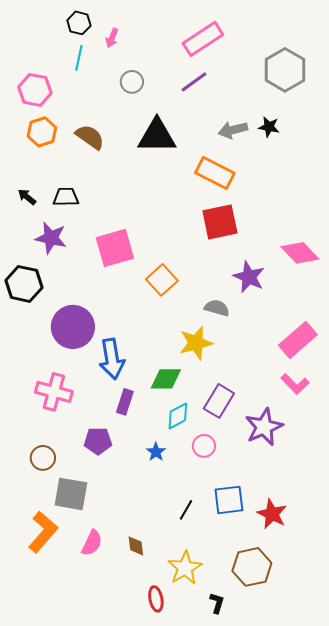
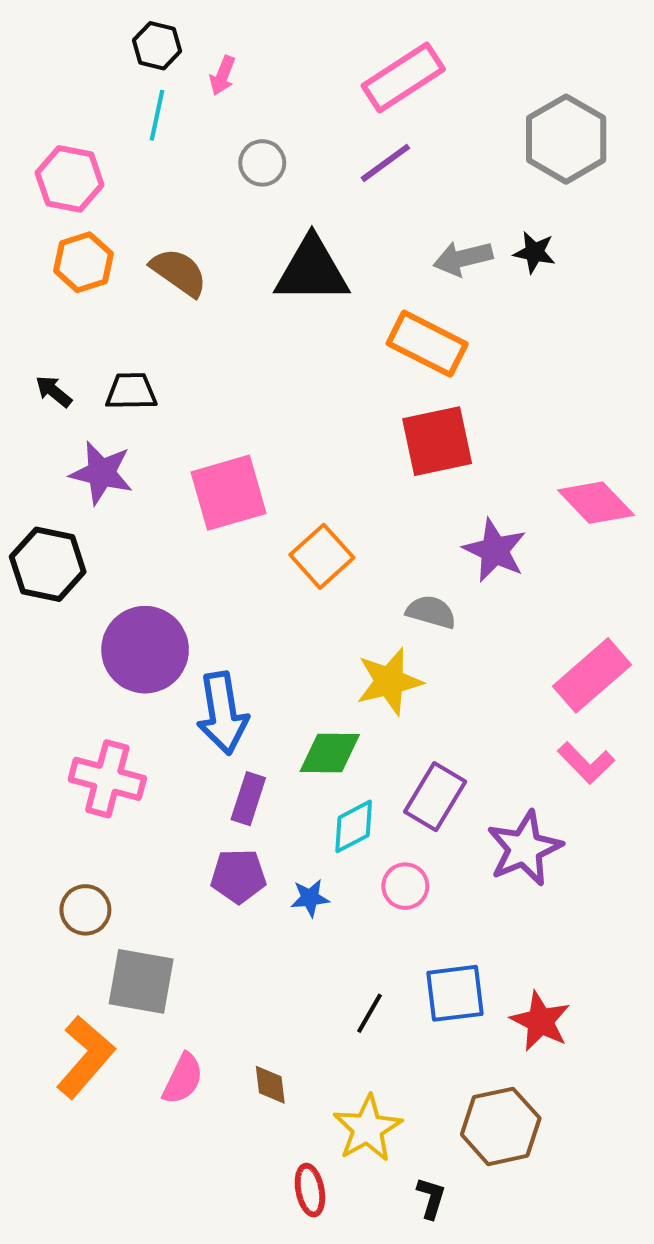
purple pentagon: (98, 441) -> (238, 876), moved
blue star: (156, 452) -> (310, 898), turned 30

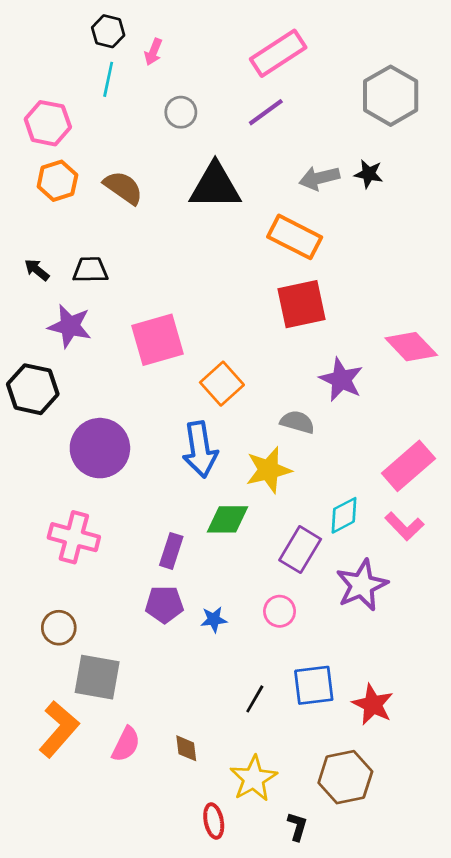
blue arrow: (223, 713) -> (200, 449), moved
cyan diamond: (354, 826) -> (344, 515), moved

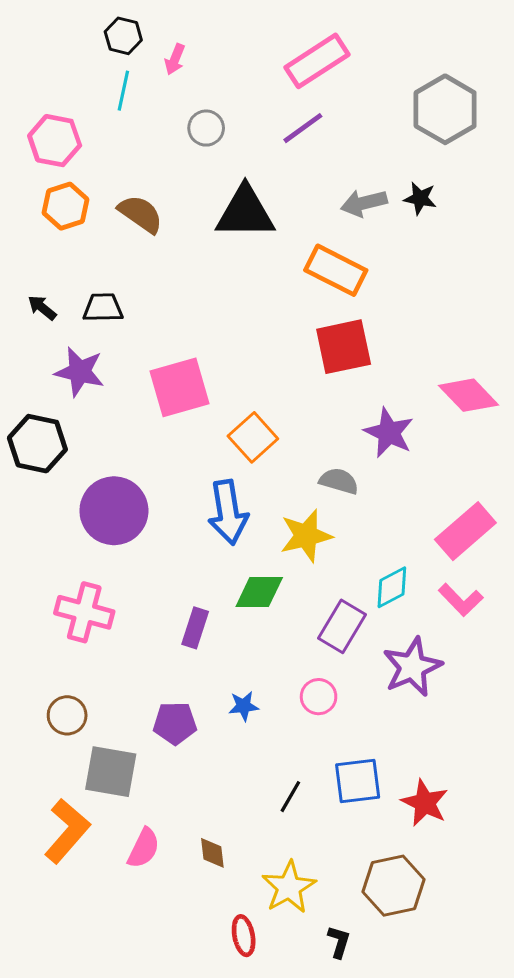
purple pentagon: (164, 604) -> (175, 723), moved

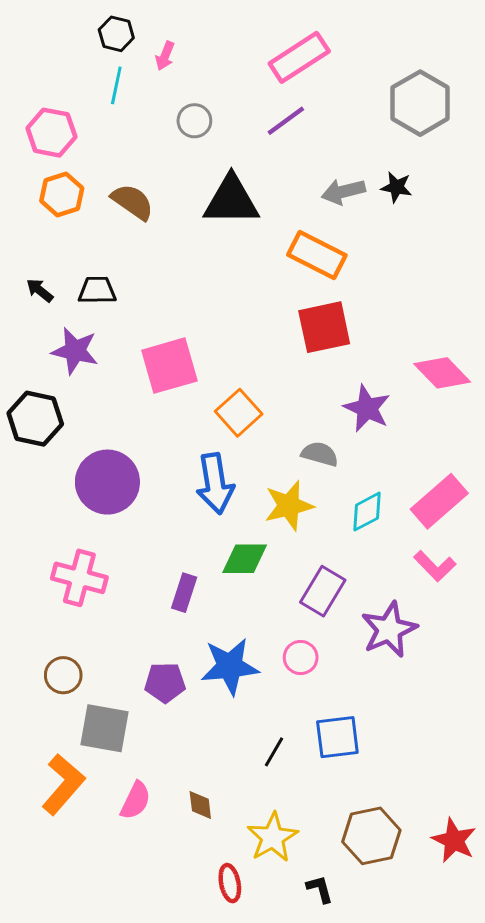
cyan diamond: (392, 587) -> (367, 512), moved
blue star: (244, 706) -> (230, 666), size x2.0
red star: (425, 803) -> (454, 840), moved
black L-shape: (339, 942) -> (320, 889), turned -32

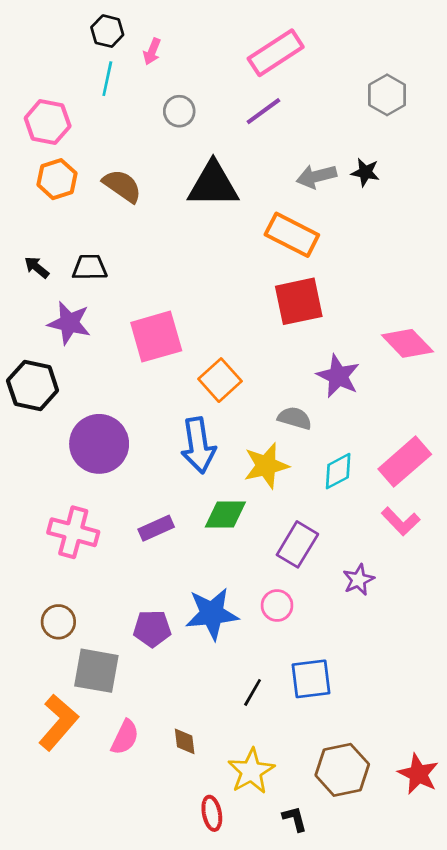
gray hexagon: (420, 103) -> (387, 95), size x0.7
purple rectangle: (184, 593) -> (156, 528), moved, turned 48
purple star: (389, 629) -> (359, 580), size x0.6

